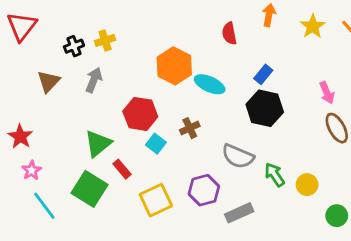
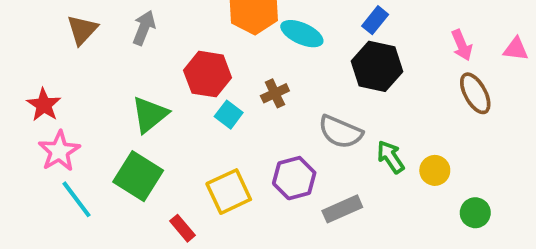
red rectangle: (122, 169) -> (182, 228), moved
pink star: (32, 170) -> (59, 151), size x1.5

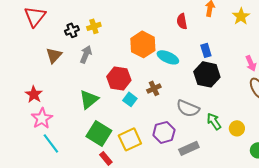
blue rectangle: (375, 20) -> (206, 50), turned -56
green square: (138, 176) -> (99, 133), moved

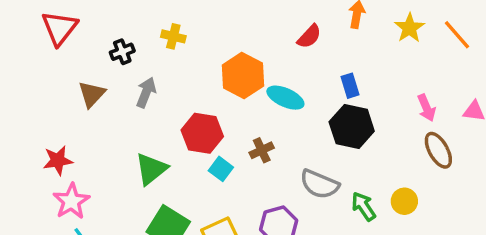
red semicircle: (182, 21) -> (309, 36), turned -126
yellow cross: (94, 26) -> (173, 36), moved, turned 32
red star: (34, 94) -> (58, 160), turned 30
yellow circle: (237, 128) -> (404, 201), moved

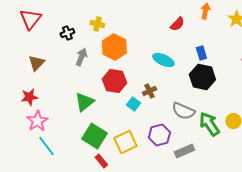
orange hexagon: (243, 75) -> (114, 47), moved
brown triangle: (92, 94) -> (36, 63), moved
cyan square: (221, 169) -> (133, 104), moved
green arrow: (364, 206) -> (209, 124), size x1.4

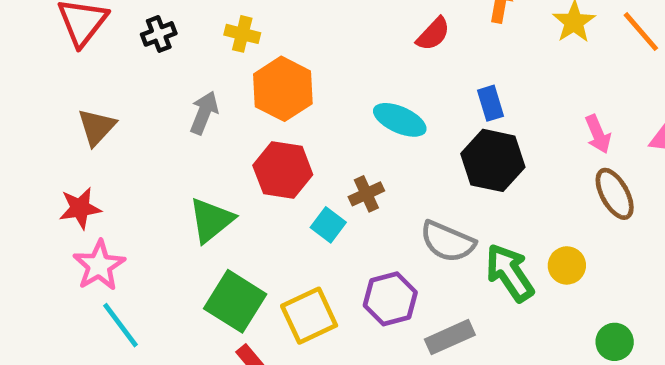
black cross: (67, 33) -> (159, 34), moved

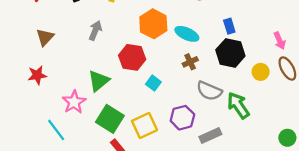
orange hexagon: (283, 89) -> (153, 24), moved
brown cross: (366, 194) -> (190, 62), moved
pink star: (99, 265) -> (74, 102), moved
yellow circle: (567, 265) -> (261, 72), moved

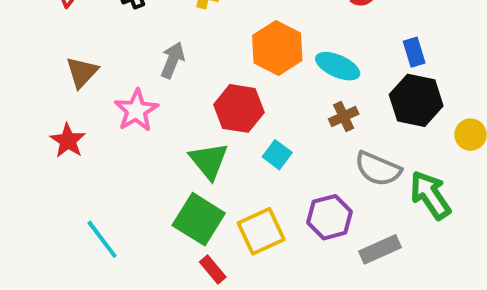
red star: (37, 75) -> (68, 141), turned -30
green triangle: (99, 81) -> (209, 161), moved, turned -30
pink star: (74, 102) -> (136, 110), moved

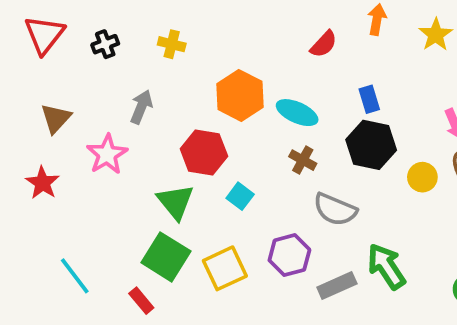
brown cross: (344, 116) -> (303, 160), turned -36
green arrow: (430, 195) -> (386, 266), moved
red rectangle: (213, 270) -> (141, 301), moved

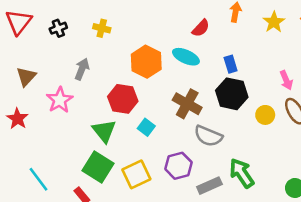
cyan ellipse: (297, 113) -> (186, 57), moved
brown cross: (303, 160) -> (187, 104), size x1.6

